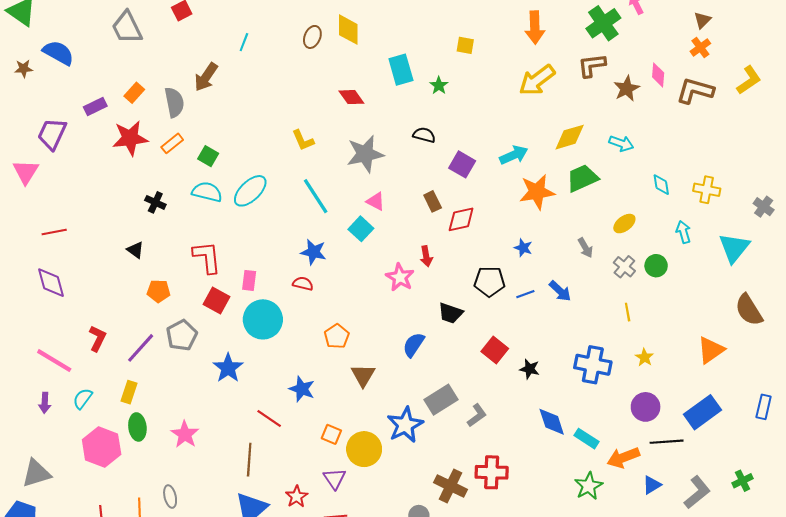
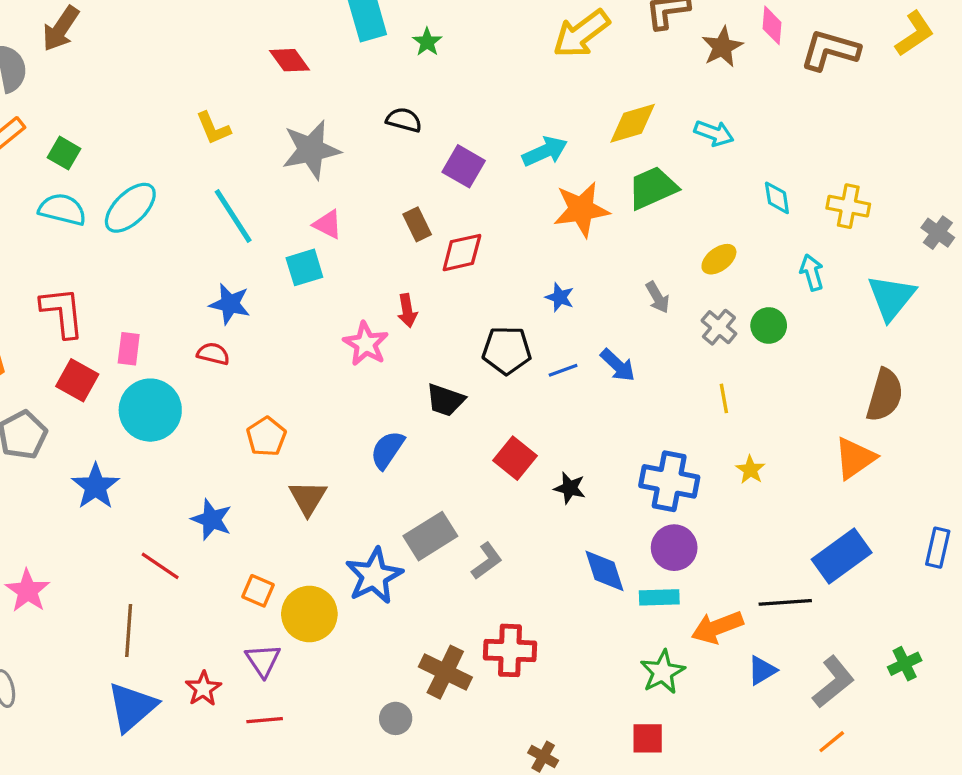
cyan square: (361, 229) -> (304, 267), turned 30
brown semicircle: (749, 310) -> (885, 395), moved, turned -132
purple circle: (646, 407) -> (674, 548), moved
cyan rectangle: (586, 439) -> (659, 597), turned -35

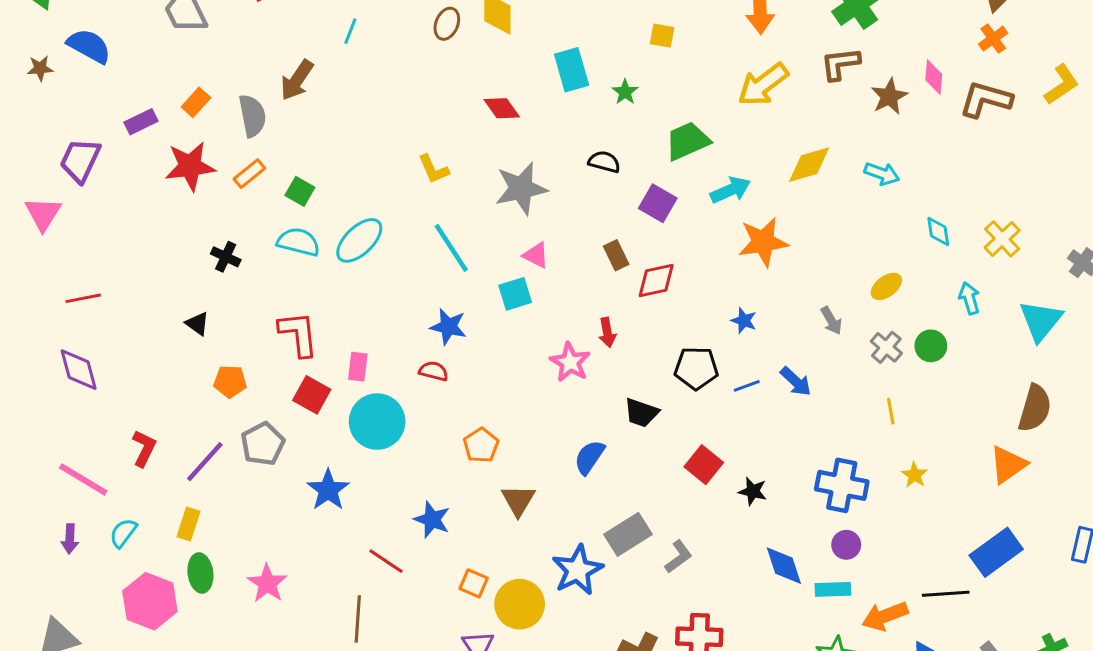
green trapezoid: (653, 188) -> (687, 141), moved
yellow cross: (848, 206) -> (1002, 239), turned 36
purple circle: (674, 548) -> (846, 545), size x0.7

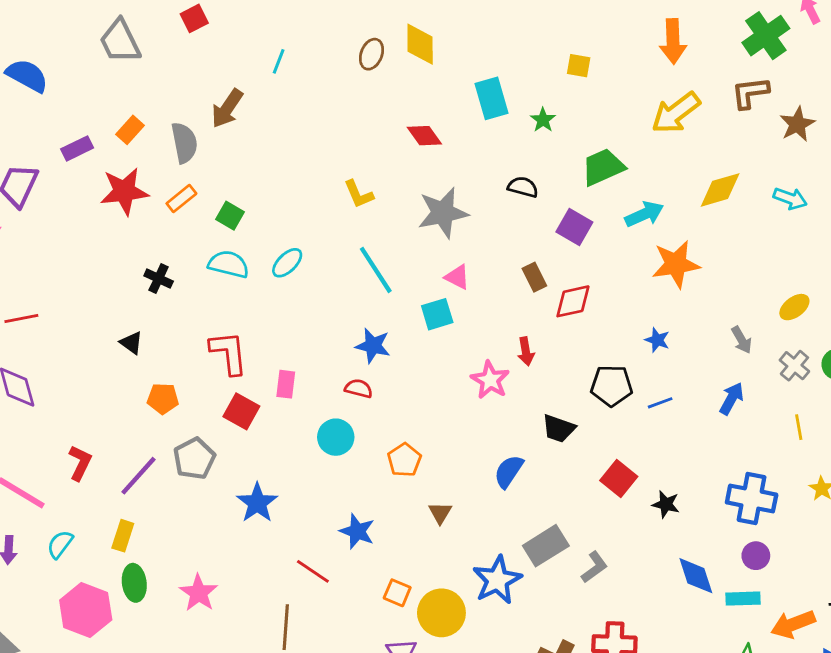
cyan ellipse: (359, 240) -> (287, 263), size x0.7
blue arrow: (796, 381) -> (732, 399), moved, turned -104
cyan circle: (377, 422) -> (336, 437), moved, size x0.7
brown triangle: (518, 500) -> (440, 513), size x0.7

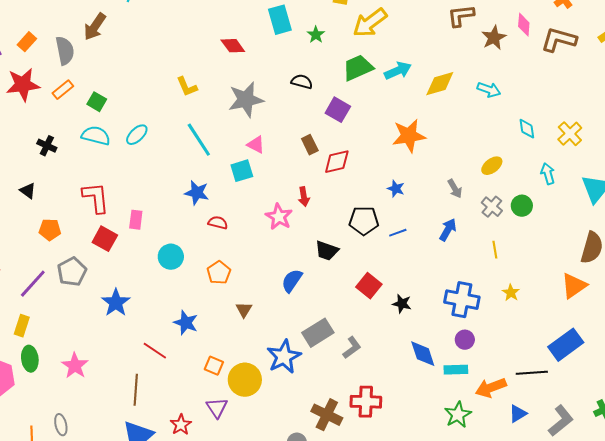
yellow arrow: (676, 113) -> (370, 23), moved
cyan arrow: (644, 214) -> (398, 71), moved
red semicircle: (359, 389) -> (218, 223), moved

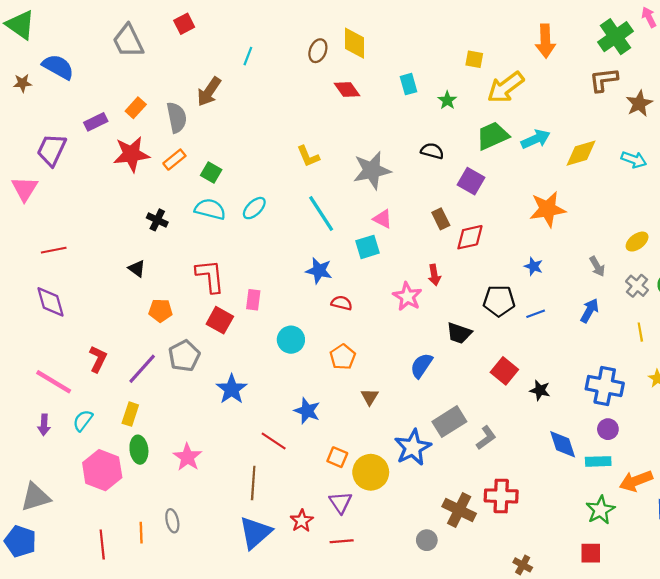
cyan rectangle: (280, 20) -> (408, 84), size x0.7
red diamond: (233, 46) -> (347, 89), moved

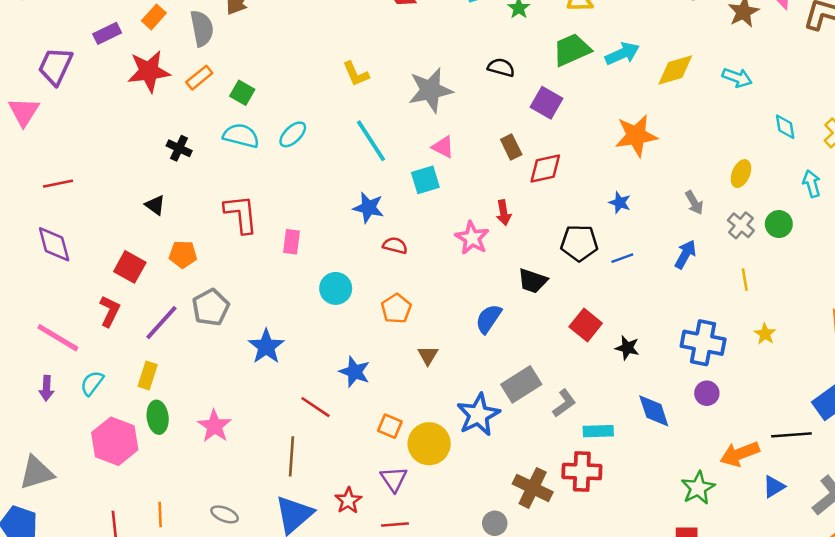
yellow ellipse: (637, 242) -> (741, 174), turned -30
red square: (220, 320) -> (130, 267), moved
cyan rectangle: (598, 461) -> (598, 431), moved
gray ellipse: (172, 521) -> (225, 514), moved, turned -55

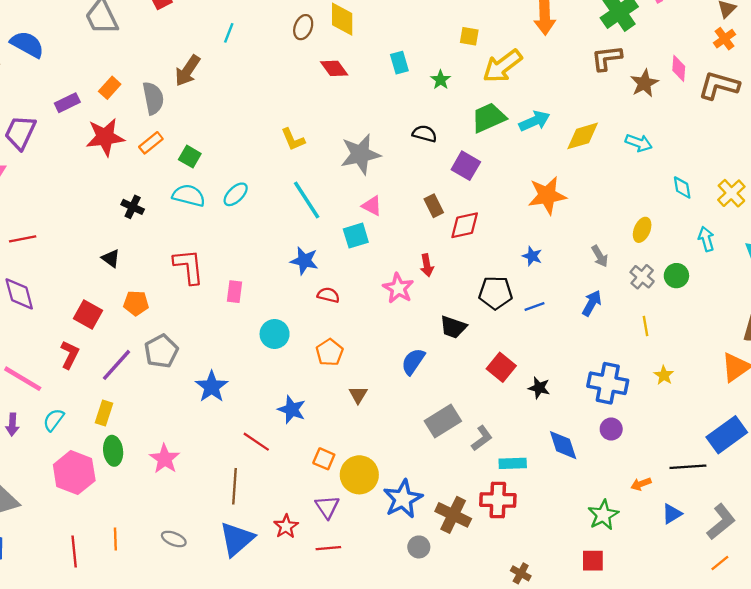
blue star: (478, 415) -> (403, 499), moved
orange arrow: (740, 454) -> (641, 484), size x0.6

